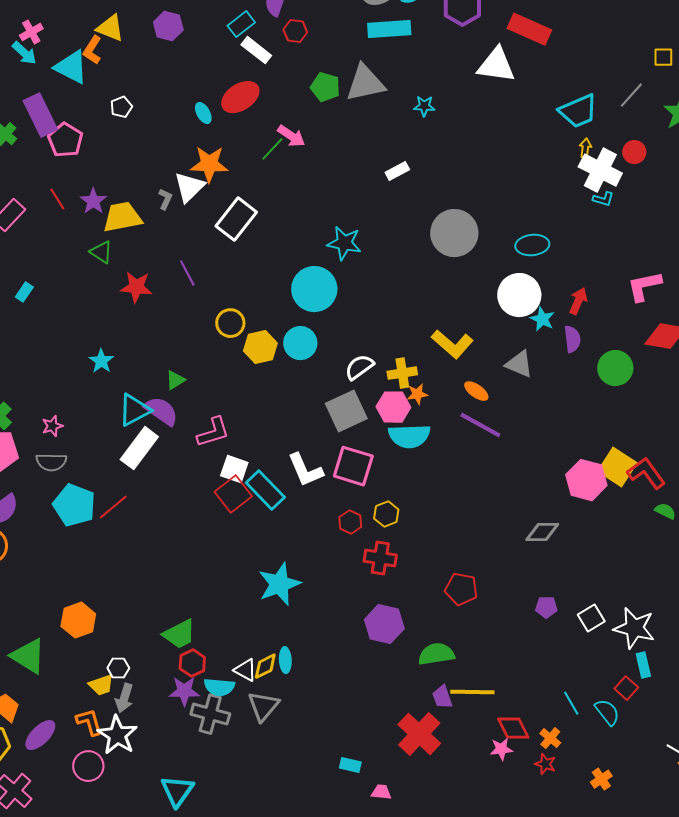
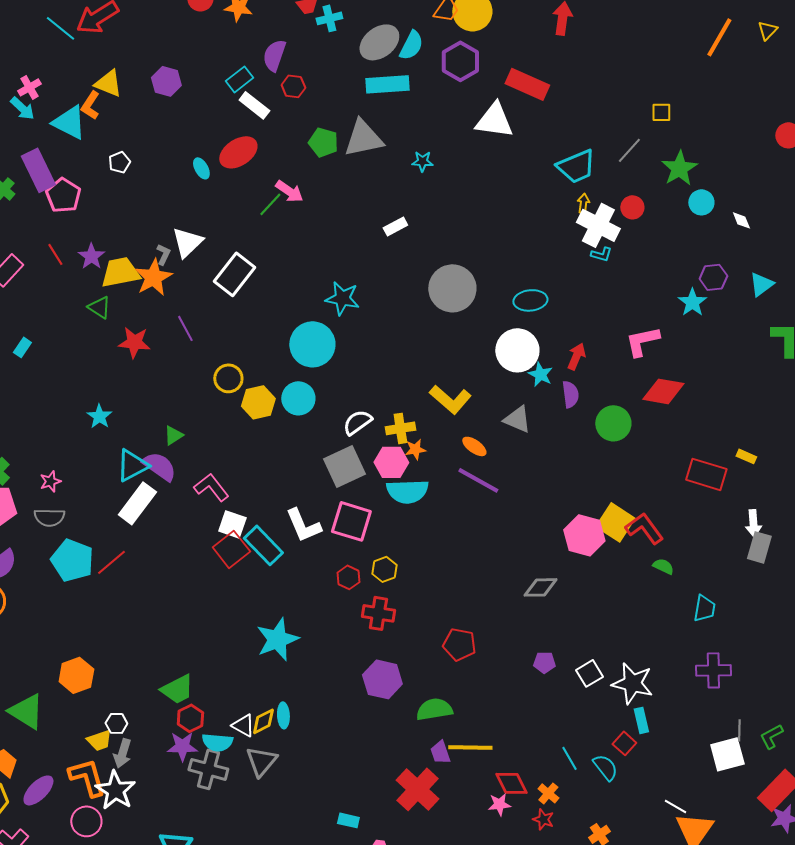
orange star: (209, 164) -> (153, 277), moved, turned -30
pink L-shape: (213, 432) -> (211, 487), turned -111
orange L-shape: (89, 722) -> (87, 777), size x1.4

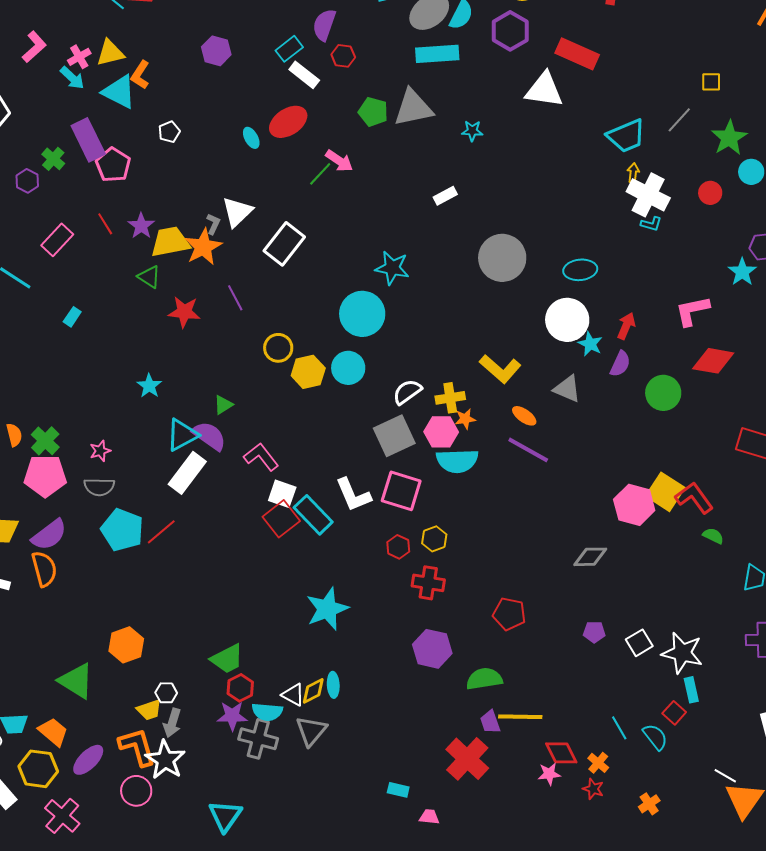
yellow triangle: (108, 83) -> (110, 53), moved, turned -36
red circle: (632, 207) -> (710, 193), moved
purple semicircle: (570, 394) -> (620, 364), turned 32

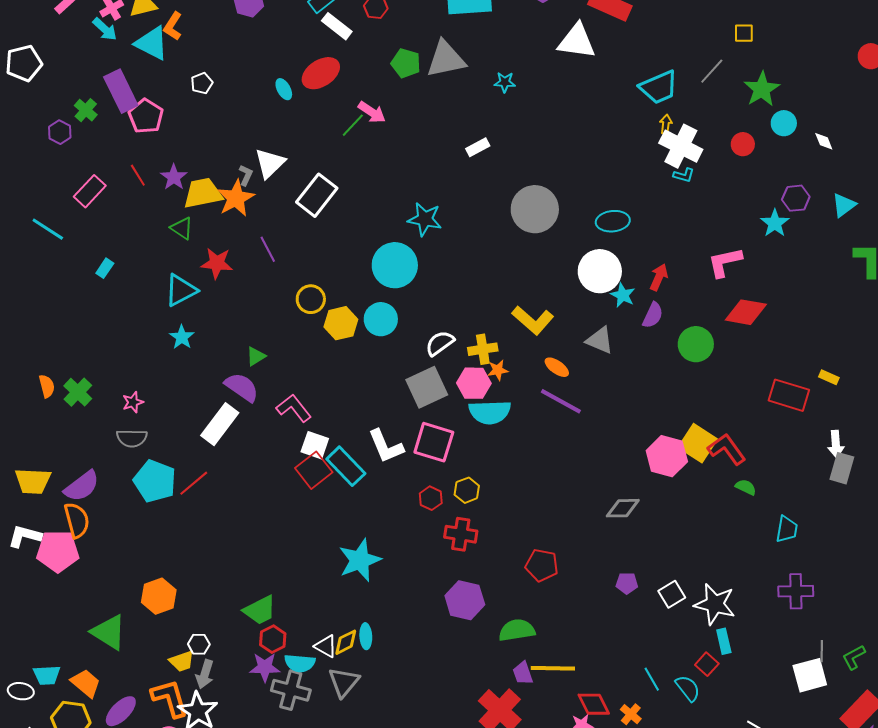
cyan triangle: (182, 435) -> (181, 290), moved
pink pentagon: (45, 476) -> (58, 551), moved

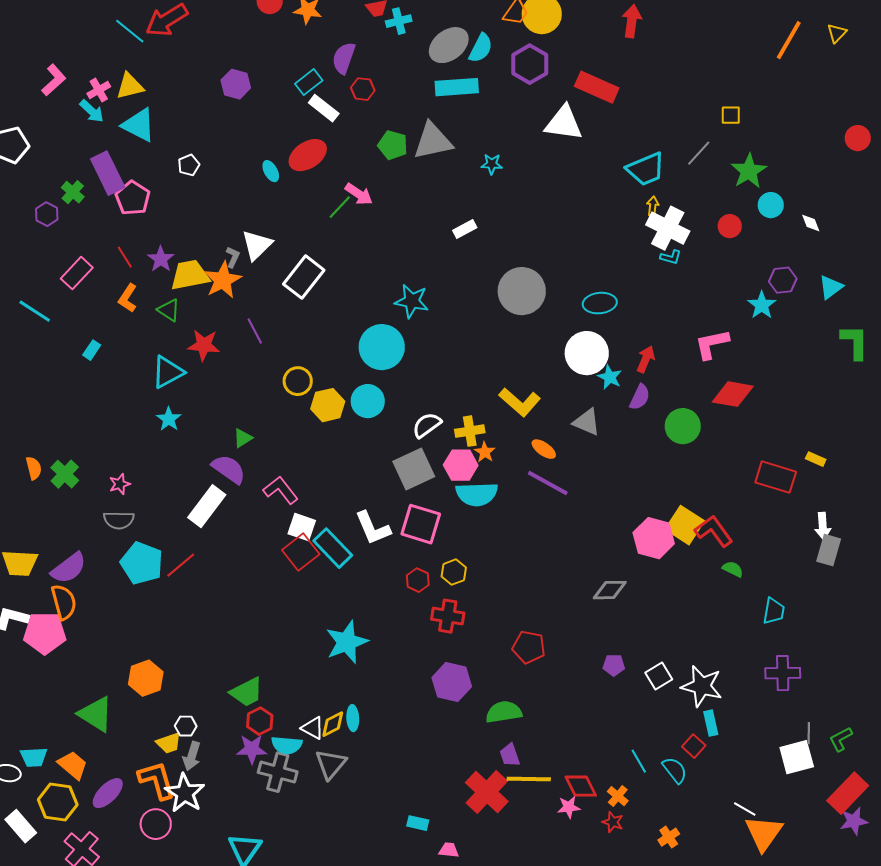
orange L-shape: (173, 26) -> (128, 298), moved
orange star: (498, 370) -> (485, 452), turned -30
yellow line: (553, 668) -> (529, 779), moved

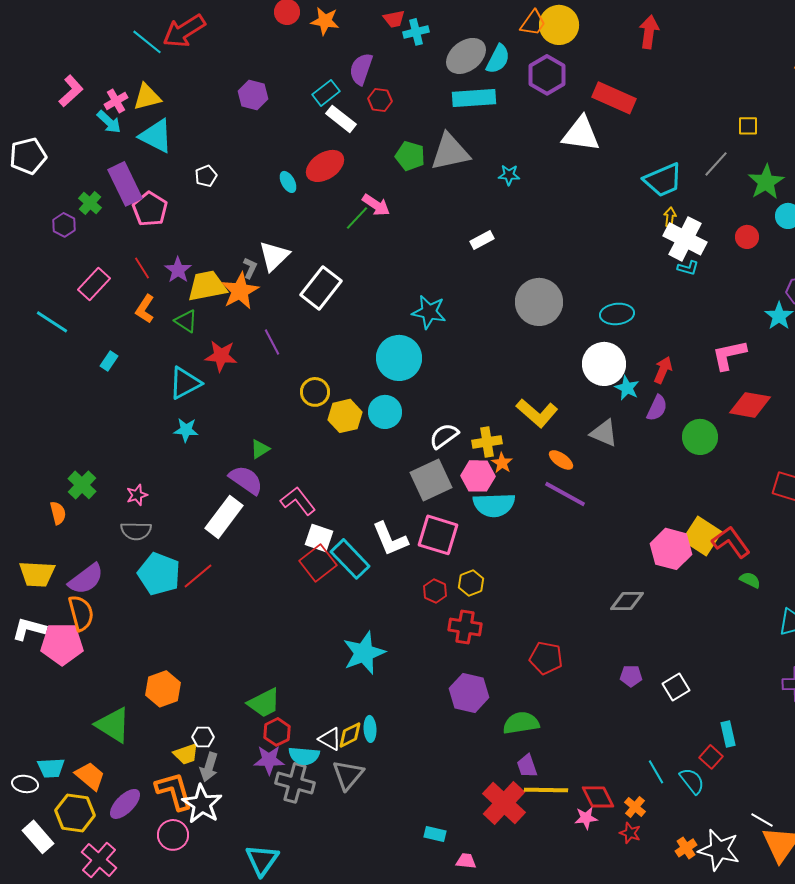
cyan star: (169, 419) -> (186, 430), turned -30
orange semicircle: (34, 468) -> (58, 513), moved
white star: (702, 686) -> (719, 850), moved

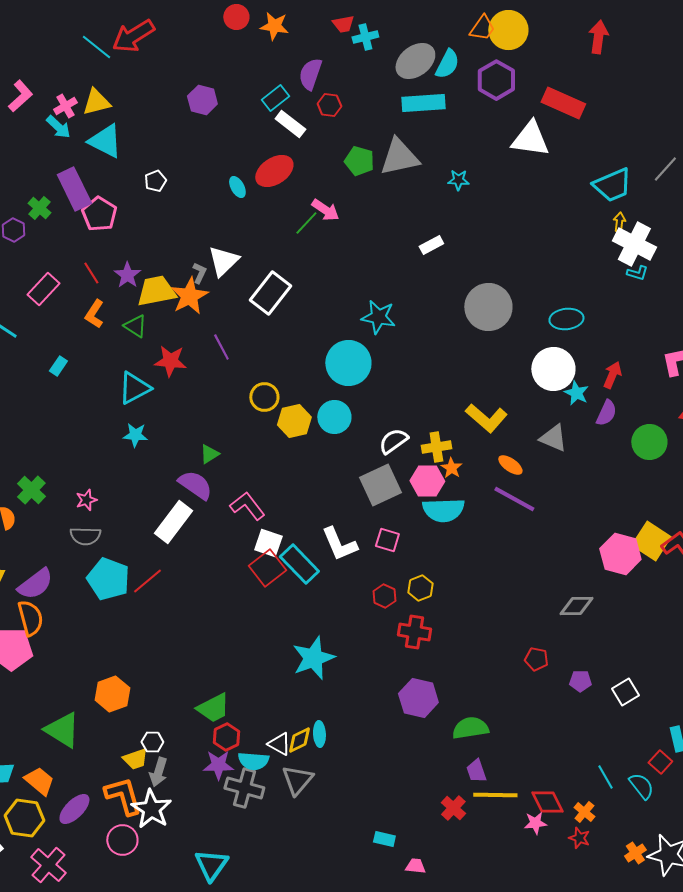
pink square: (438, 535) -> (387, 540), size x0.6
red pentagon: (546, 658) -> (536, 659), moved, size x0.7
red cross: (504, 803) -> (453, 808), size x0.6

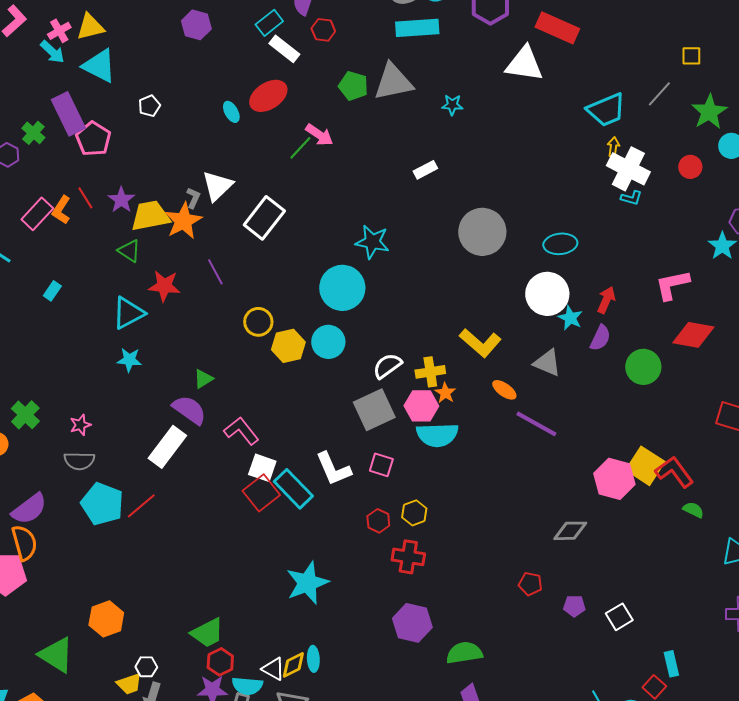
orange L-shape: (94, 314) -> (61, 210), moved
purple line: (514, 499) -> (536, 424), moved

